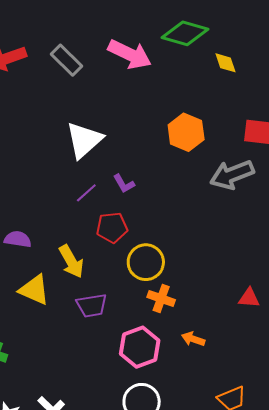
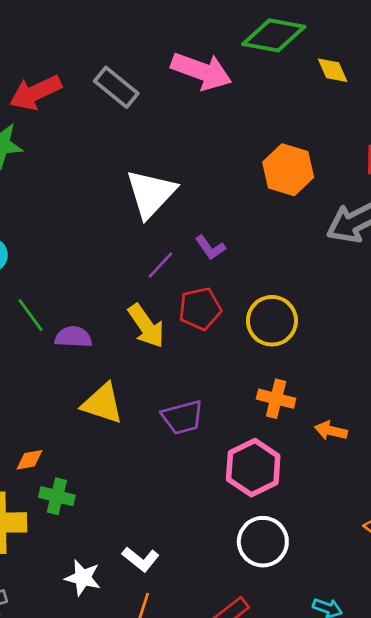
yellow arrow: (71, 261) -> (146, 326), moved
yellow circle: (146, 262) -> (272, 321), moved
orange arrow: (193, 339) -> (331, 431), moved

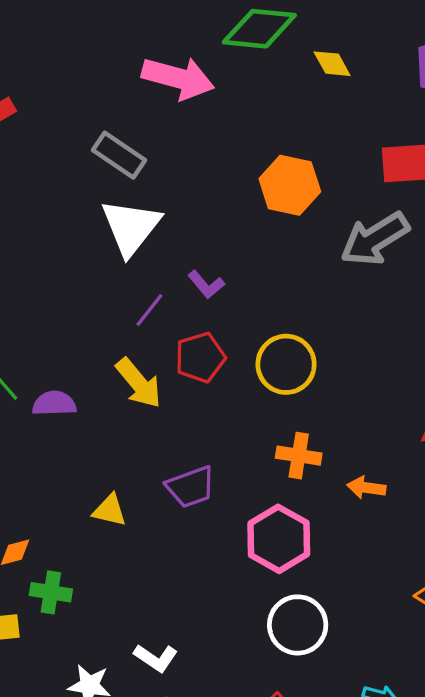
gray rectangle: (116, 87) -> (119, 155), moved
yellow triangle: (102, 404) -> (110, 510), moved, size x0.7

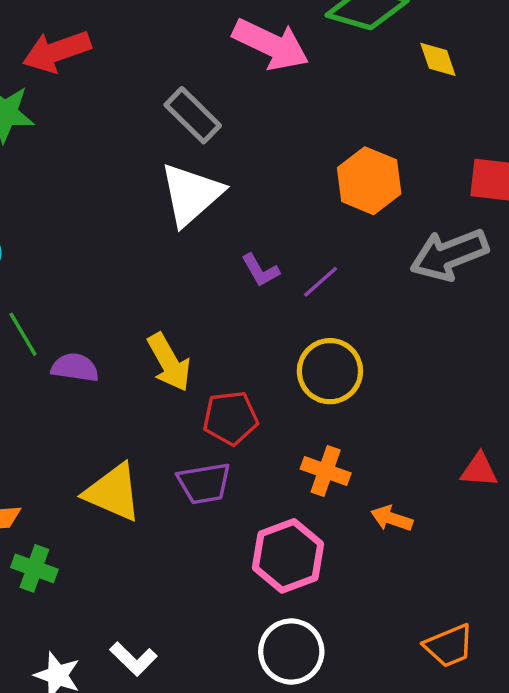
purple line: (149, 310) -> (321, 282), moved
red pentagon: (200, 357) -> (230, 418), moved
yellow triangle: (110, 510) -> (113, 492), size x1.6

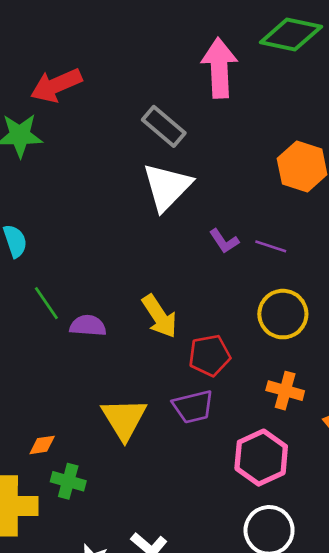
pink arrow: (271, 44) -> (219, 68), turned -114
purple line: (321, 282) -> (271, 246), turned 64
yellow triangle: (113, 492) -> (124, 419), turned 39

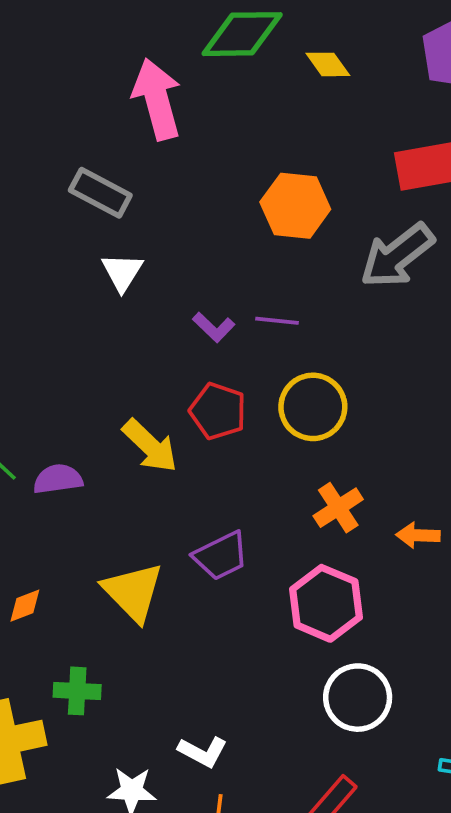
white triangle: (167, 187) -> (122, 272), size x0.6
red pentagon: (209, 355) -> (218, 411), moved, turned -30
orange cross: (285, 391) -> (338, 508), turned -36
orange diamond: (42, 445) -> (25, 606), moved

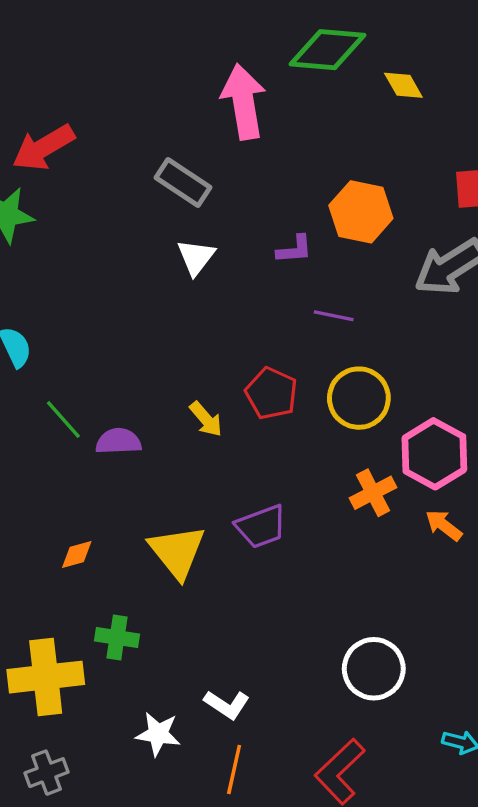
purple L-shape: (214, 327) -> (294, 249), moved, turned -54
yellow arrow: (150, 446) -> (206, 419), size x0.7
orange arrow: (418, 535) -> (444, 525), turned 30
pink hexagon: (326, 603) -> (434, 454), moved

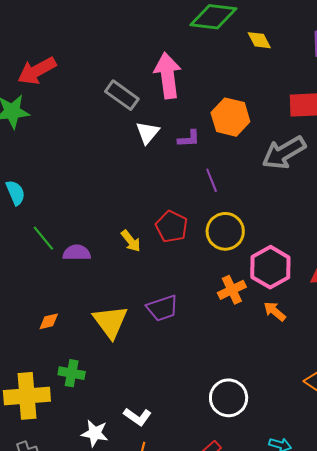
pink arrow: (244, 102) -> (168, 76), moved
white triangle: (196, 257) -> (148, 133), moved
purple line: (334, 316) -> (212, 180), turned 55

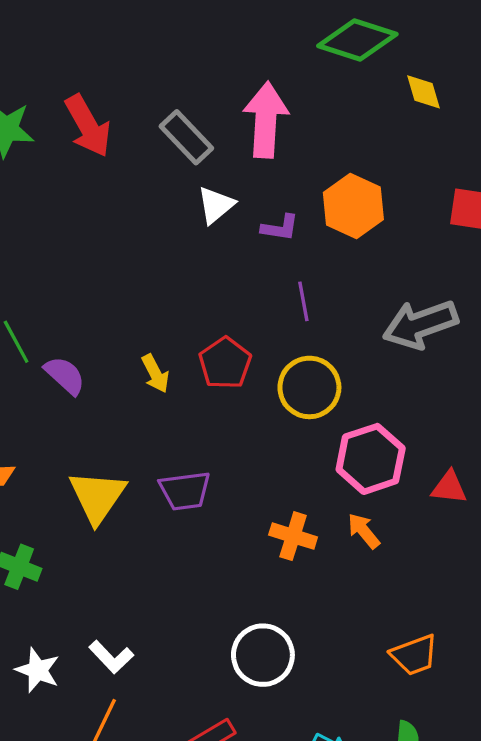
red arrow: (37, 71) -> (88, 126), moved, turned -102
gray arrow: (284, 153) -> (420, 324), moved
purple semicircle: (77, 253) -> (65, 375), turned 32
orange cross: (232, 290) -> (293, 536), moved, turned 32

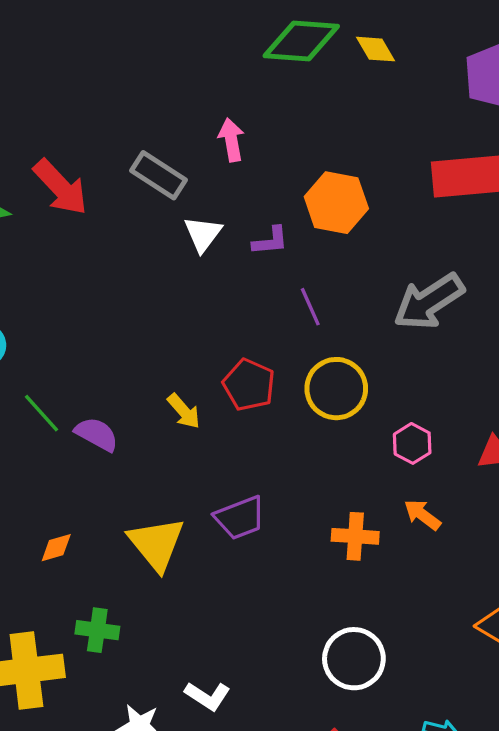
yellow diamond: (423, 92) -> (376, 49), moved
pink arrow: (266, 120) -> (231, 140), size x0.6
pink hexagon: (371, 459) -> (412, 443), size x0.6

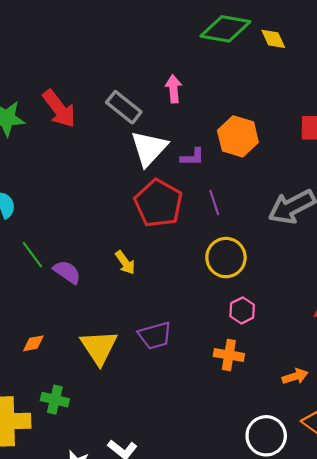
white triangle: (203, 234) -> (149, 148), size x1.5
red pentagon: (249, 385) -> (158, 203), moved, size x1.4
pink hexagon: (412, 443) -> (242, 310), moved
orange arrow: (422, 515) -> (295, 376), moved, turned 120
white circle: (354, 659) -> (266, 436), moved

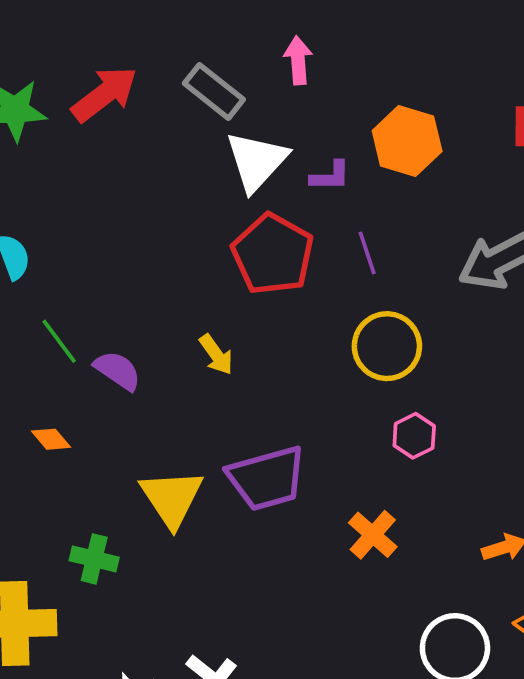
red arrow: (59, 109) -> (104, 94), turned -90
purple trapezoid: (155, 336) -> (267, 478), size x1.4
orange diamond: (33, 343) -> (51, 439), moved, turned 60
orange cross: (229, 355) -> (373, 535), moved, turned 32
green cross: (55, 400) -> (94, 559), moved

